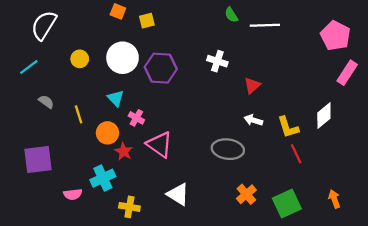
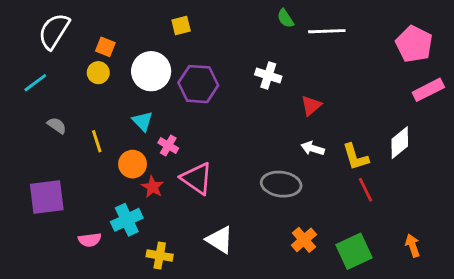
orange square: (118, 11) -> (105, 47), moved
pink rectangle: (347, 73) -> (428, 90), turned 30

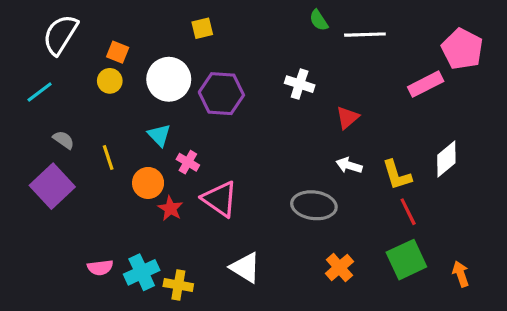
pink rectangle: (428, 90) -> (426, 84), moved
purple square: (47, 197) -> (52, 186), moved, turned -36
cyan cross: (127, 220) -> (142, 272), moved
green square: (354, 251) -> (406, 260), moved

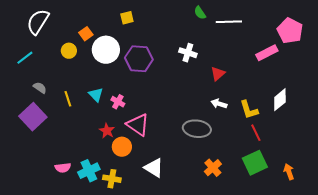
orange square: (118, 52) -> (86, 34), moved, turned 32
cyan triangle: (159, 135) -> (96, 95), moved
orange circle: (148, 183) -> (122, 147), moved

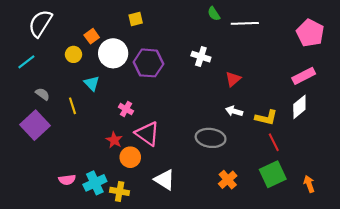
pink rectangle: (267, 53) -> (304, 76), moved
cyan triangle: (96, 95) -> (92, 83), moved
yellow L-shape: (249, 110) -> (266, 118), turned -60

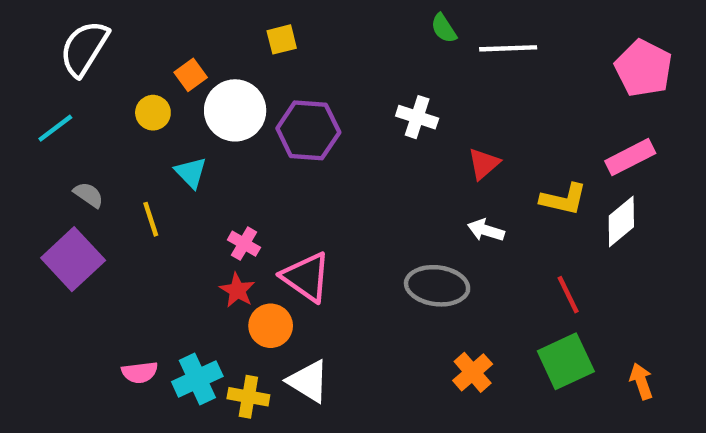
pink cross: (126, 109) -> (244, 244), moved
yellow L-shape: (266, 118) -> (564, 199), moved
white triangle: (165, 180) -> (308, 381), moved

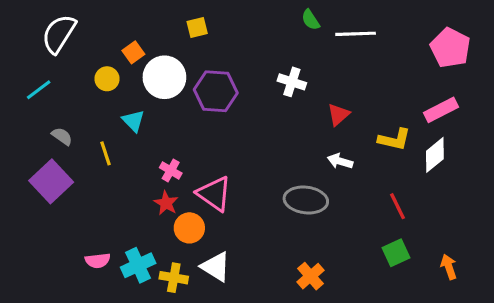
green square: (566, 361) -> (396, 253), size x0.7
orange cross: (473, 372) -> (311, 276), moved

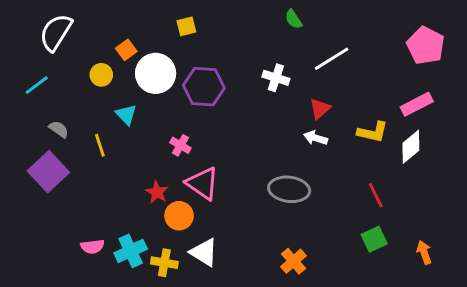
white line: (356, 34) -> (332, 59), moved, turned -30
white arrow: (340, 161) -> (315, 138), moved
pink cross: (171, 170) -> (180, 145), moved

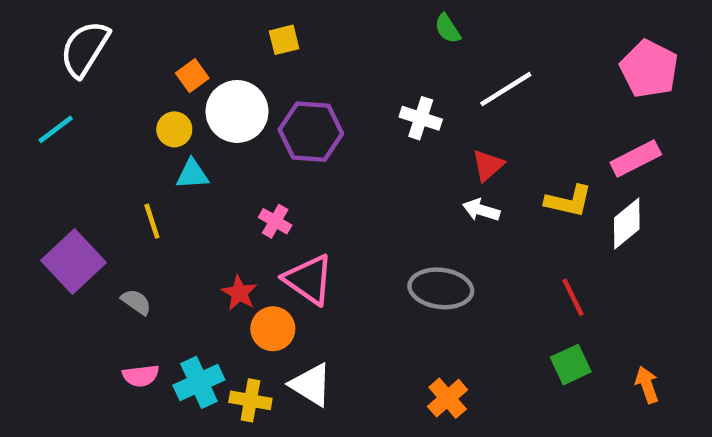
yellow circle: (101, 75) -> (174, 129), moved
cyan triangle: (126, 114) -> (192, 174), turned -50
gray semicircle: (59, 129) -> (136, 302), moved

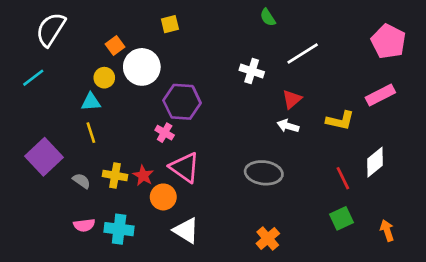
purple hexagon: (311, 132) -> (182, 102), moved
cyan triangle: (192, 174) -> (91, 102), moved
white diamond: (627, 223) -> (375, 162), moved
cyan cross: (199, 382) -> (119, 229), turned 32
yellow cross: (250, 400) -> (115, 176), moved

